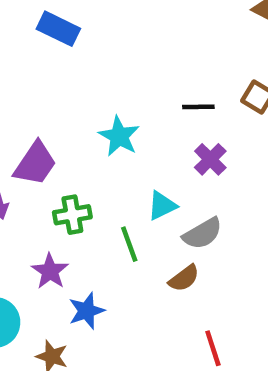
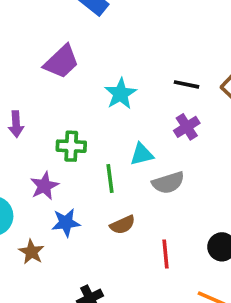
purple trapezoid: (35, 164) -> (61, 62), moved
brown semicircle: (184, 278) -> (123, 225), moved
red line: (213, 348) -> (165, 254), moved

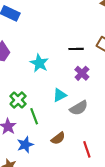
green cross: (71, 146) -> (18, 100), turned -35
green line: (110, 178) -> (34, 116), moved

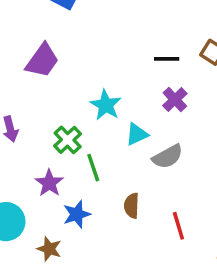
cyan star: (39, 63) -> (106, 105), moved
brown semicircle: (58, 138) -> (132, 206), turned 128

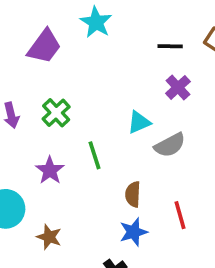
cyan star: (106, 105) -> (96, 22), moved
green cross: (68, 140) -> (56, 113), moved
blue star: (77, 214) -> (133, 232), moved

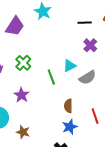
green line: (95, 155) -> (51, 77), moved

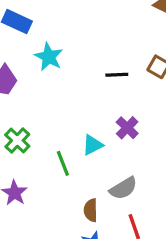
purple cross: (90, 45) -> (127, 128), moved
gray semicircle: (87, 78) -> (123, 188), moved

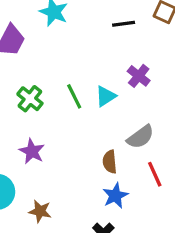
green line: (63, 163) -> (74, 96), moved

